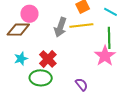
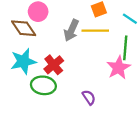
brown diamond: (18, 30) -> (24, 28), turned 50
cyan star: (21, 59) -> (23, 61), size x1.6

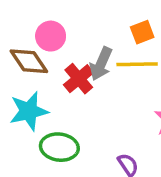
red cross: (54, 65) -> (79, 79), moved

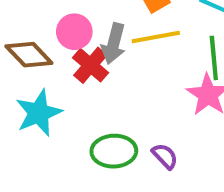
pink circle: (51, 36) -> (74, 32), moved
green ellipse: (59, 147) -> (114, 151), moved

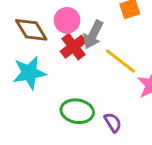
yellow line: (156, 37) -> (120, 61), moved, turned 36

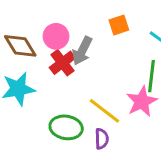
yellow line: (120, 61) -> (104, 111), moved
purple semicircle: (113, 122) -> (102, 139), turned 30

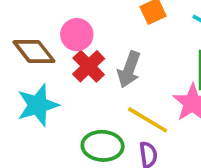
gray arrow: (82, 51) -> (129, 69), moved

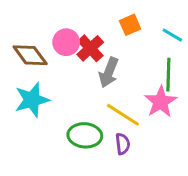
red cross: (89, 66) -> (90, 48), moved

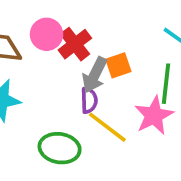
orange square: (130, 25) -> (118, 65), moved
purple semicircle: (123, 144) -> (89, 100), moved

